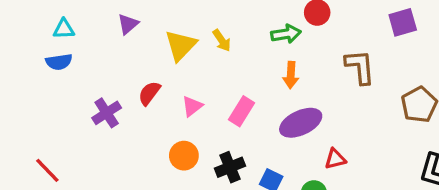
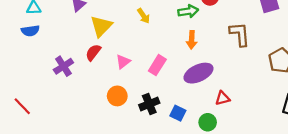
yellow triangle: (181, 45) -> (101, 26), moved

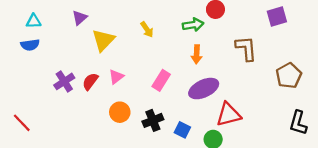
red semicircle: (93, 52) -> (90, 81), moved
pink triangle: (123, 62) -> (116, 77), moved
red triangle: (223, 98) -> (228, 115), size x1.6

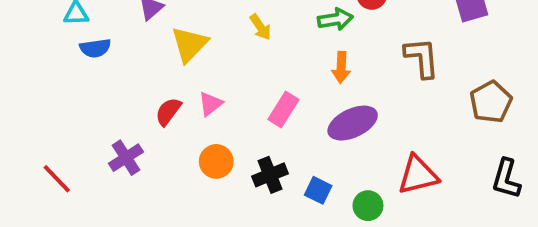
blue semicircle: (30, 45) -> (95, 48), moved
purple cross: (64, 81) -> (126, 158), moved
red triangle: (228, 115) -> (418, 175), moved

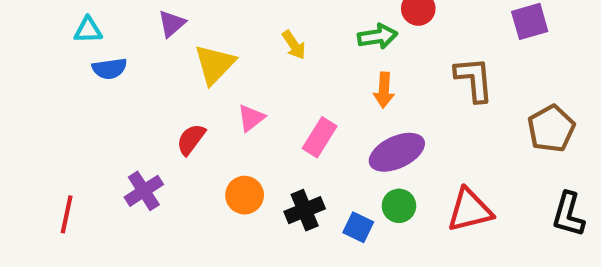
pink triangle: (210, 104) -> (251, 118), moved
red line: (57, 179) -> (67, 214), turned 56
green circle: (368, 206) -> (399, 206), moved

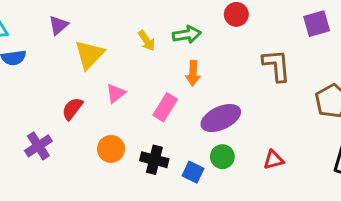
green arrow: (378, 36) -> (187, 34), moved
orange arrow: (384, 90) -> (193, 73), moved
black cross: (305, 210) -> (154, 160), turned 36
red triangle: (470, 210) -> (273, 160), size x0.6

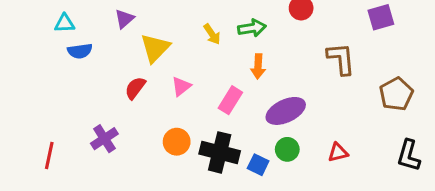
red semicircle: (72, 109) -> (135, 88), moved
black cross: (154, 160) -> (220, 152), size x1.4

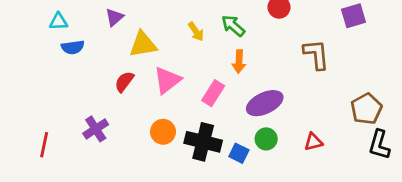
green arrow: (252, 28) -> (233, 26), turned -130
yellow triangle: (155, 48) -> (143, 44), turned 36
pink triangle: (181, 86) -> (167, 80), size x1.5
brown pentagon: (396, 94) -> (366, 109), moved

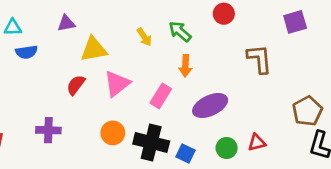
purple triangle: (114, 17) -> (66, 23), turned 30
purple cross: (96, 129) -> (48, 130), turned 35
green circle: (266, 139) -> (227, 148), moved

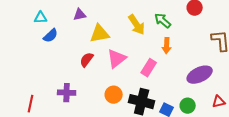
yellow arrow: (144, 37) -> (137, 25), size x1.5
blue semicircle: (26, 52) -> (51, 36), turned -35
purple ellipse: (210, 106) -> (200, 75), moved
green circle: (227, 148) -> (188, 106), moved

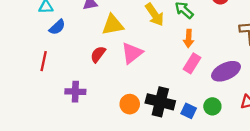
pink rectangle: (149, 68) -> (192, 63), moved
orange circle: (114, 95) -> (130, 104), moved
red line: (31, 104) -> (44, 61), moved

